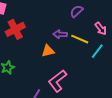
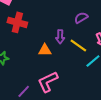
red cross: (15, 29) -> (17, 22), turned 30
purple arrow: (60, 34) -> (60, 37), turned -104

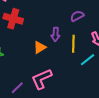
yellow line: (78, 46) -> (73, 44), turned 54
orange triangle: (45, 50) -> (40, 47), turned -32

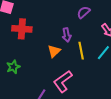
yellow line: (73, 44) -> (81, 51), moved

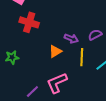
purple semicircle: (84, 12) -> (95, 35), moved
purple arrow: (67, 35) -> (71, 38), turned -72

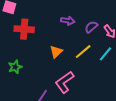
purple arrow: (71, 38) -> (68, 21), moved
yellow line: (82, 57) -> (83, 52), turned 60

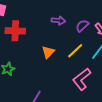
pink L-shape: (64, 82) -> (82, 79), moved

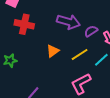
purple arrow: (58, 21) -> (68, 22), size x1.6

